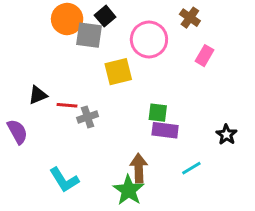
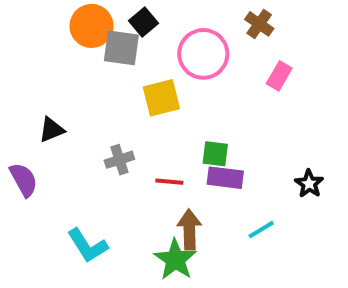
red line: (67, 105) -> (169, 182), moved

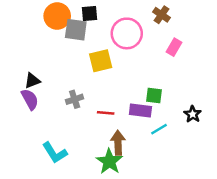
black square: (143, 22) -> (89, 14), turned 35
green square: (215, 154) -> (154, 96), moved
purple semicircle: (24, 180) -> (30, 99), moved
cyan line: (261, 230) -> (159, 129), moved

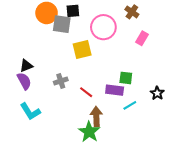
red line: (106, 113) -> (86, 92), turned 32
cyan L-shape: (55, 153) -> (30, 111), moved

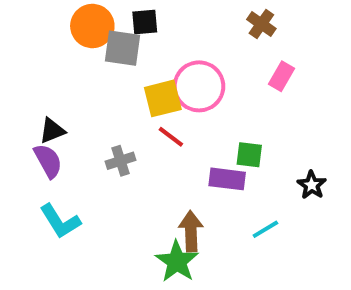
pink circle: (103, 27) -> (199, 86), moved
red line: (86, 92) -> (171, 137), moved
cyan line: (130, 105) -> (265, 229), moved

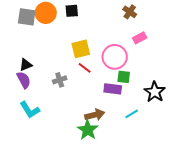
gray square: (123, 48) -> (27, 17), moved
pink rectangle: (282, 76) -> (140, 38), turned 32
pink circle: (199, 86) -> (115, 57), moved
black star: (312, 185) -> (155, 92), size x1.5
brown arrow: (191, 231) -> (95, 115), turned 78

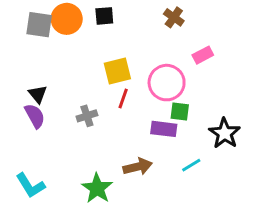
brown cross: (130, 12) -> (174, 17), moved
black triangle: (26, 65) -> (38, 94), turned -48
red line: (85, 68) -> (123, 99), turned 72
cyan L-shape: (30, 110) -> (30, 185), moved
green star: (88, 130) -> (97, 188), moved

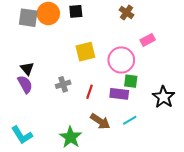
red line: (123, 99) -> (90, 92), moved
cyan line: (191, 165) -> (130, 120), moved
brown arrow: (138, 167) -> (100, 121), turned 48

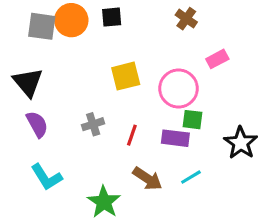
black triangle: (27, 68) -> (28, 82), moved, size x1.5
cyan L-shape: (22, 135) -> (46, 177), moved

